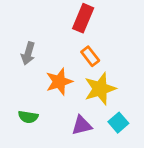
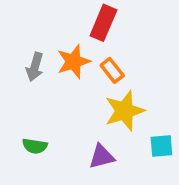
orange star: (59, 82) -> (73, 62), moved
cyan square: (118, 123) -> (161, 146), moved, turned 36

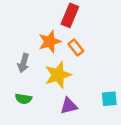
gray arrow: (35, 67) -> (23, 63), moved
yellow star: (125, 111) -> (58, 75), moved

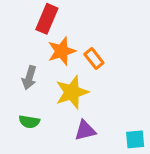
red rectangle: (70, 15) -> (47, 19), moved
cyan square: (109, 99) -> (135, 139), moved

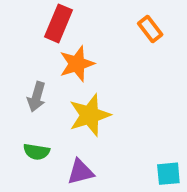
orange rectangle: (94, 58) -> (150, 29), moved
purple triangle: (85, 131) -> (80, 172), moved

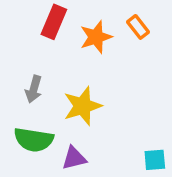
orange star: (77, 64) -> (96, 37), moved
green semicircle: (37, 152) -> (34, 140), size x1.6

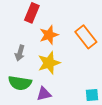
orange rectangle: (138, 27) -> (86, 37), moved, size x1.6
orange star: (96, 37) -> (49, 35), moved

